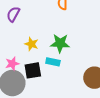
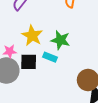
yellow star: (31, 44) -> (32, 36), size x1.5

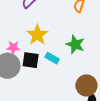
green star: (60, 40) -> (75, 44), moved

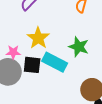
cyan rectangle: (52, 58) -> (55, 62), size x1.6

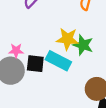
yellow star: (38, 38) -> (67, 39), moved, turned -30

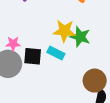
cyan rectangle: (58, 61) -> (56, 53), size x0.7

